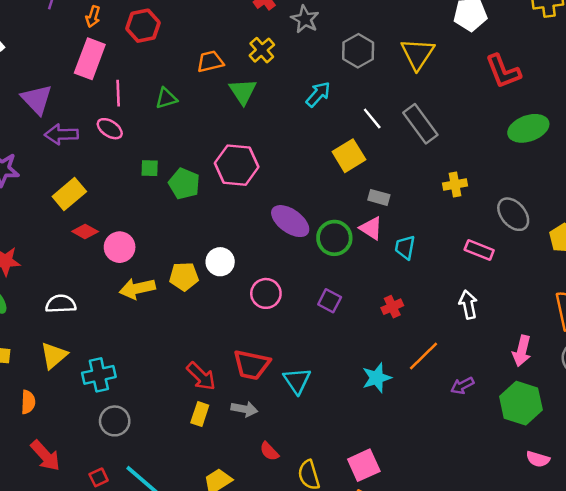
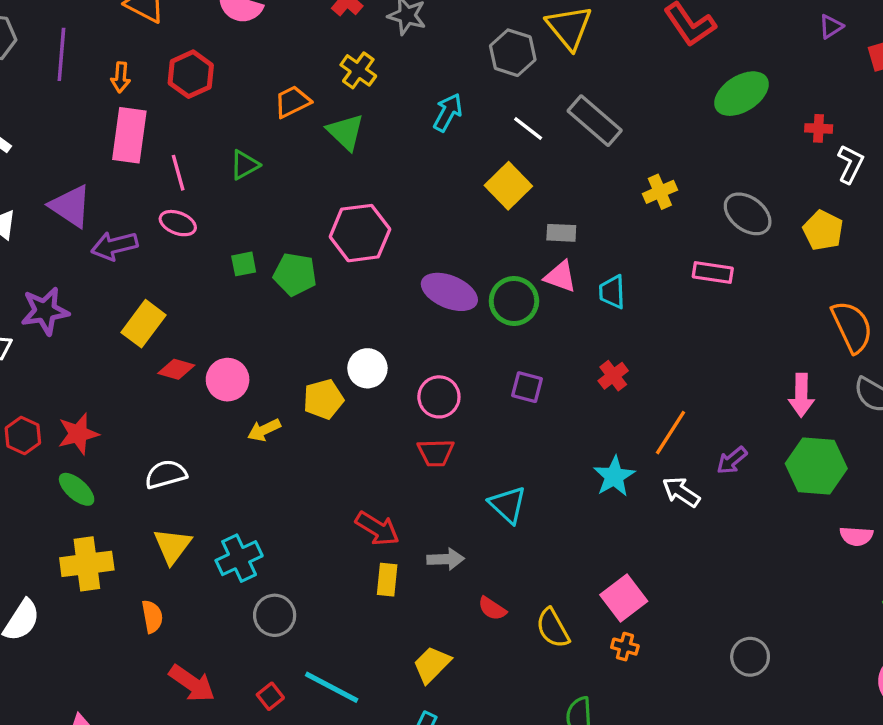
gray hexagon: (358, 51) -> (513, 53), moved
yellow arrow: (137, 289) -> (264, 430), size x0.7
white arrow: (468, 305) -> (681, 492), moved, turned -32
red trapezoid: (252, 365) -> (436, 453), moved, size x0.7

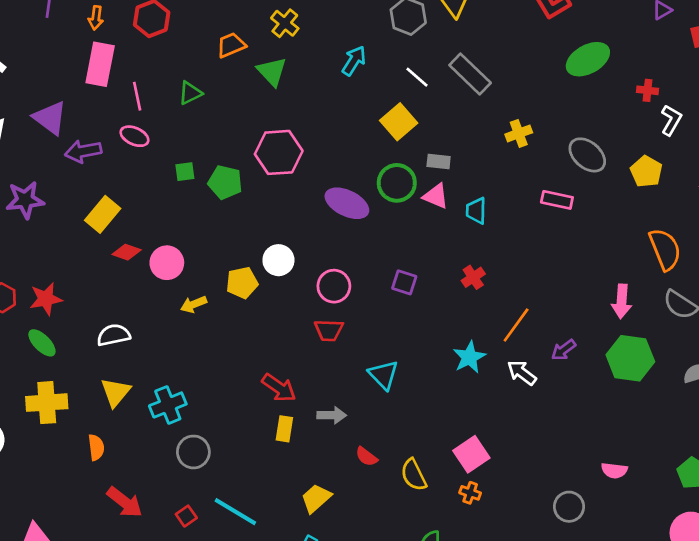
green circle: (514, 301) -> (397, 183), moved
pink semicircle: (856, 536) -> (614, 471), moved

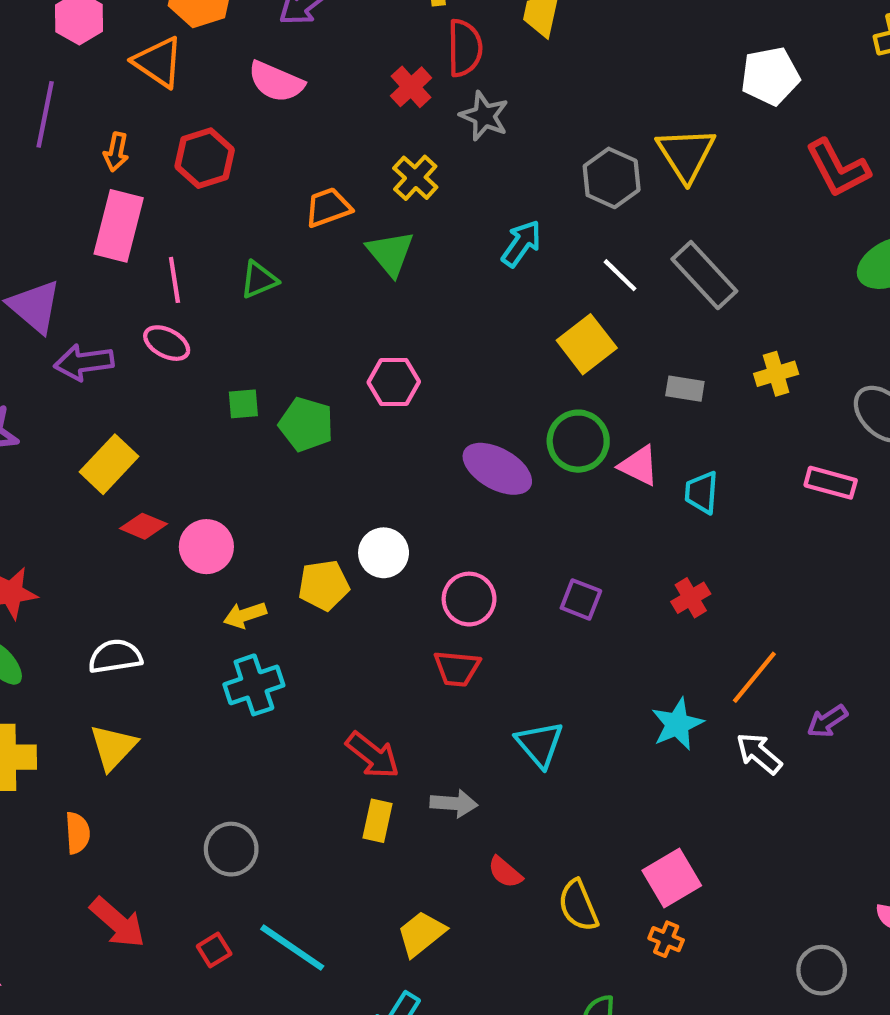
pink hexagon: (279, 152) -> (394, 382), size x0.7
gray rectangle: (439, 161) -> (685, 389), moved
cyan cross: (168, 405) -> (254, 685), moved

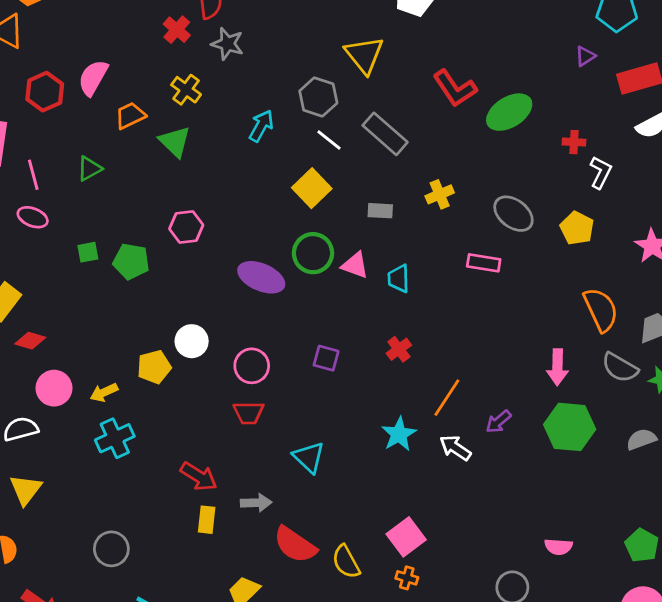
pink semicircle: (276, 82) -> (93, 78), moved, turned 102
red L-shape: (838, 168) -> (455, 88), moved
gray hexagon: (612, 178) -> (318, 97), moved
pink circle: (206, 547) -> (54, 388), moved
red semicircle: (505, 872) -> (295, 545), size x1.8

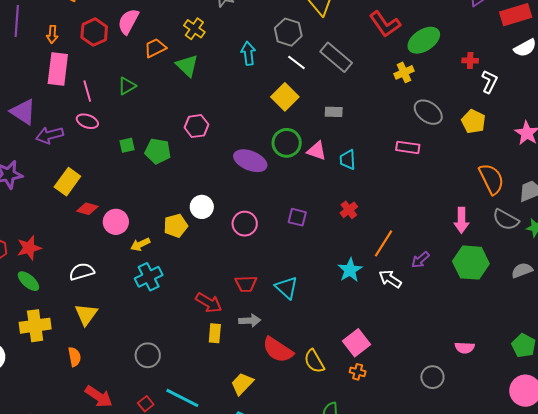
cyan arrow: (261, 126) -> (248, 53), turned -35
yellow cross: (440, 194) -> (404, 72), moved
pink circle: (54, 388) -> (116, 222), moved
red trapezoid: (249, 413) -> (246, 284), moved

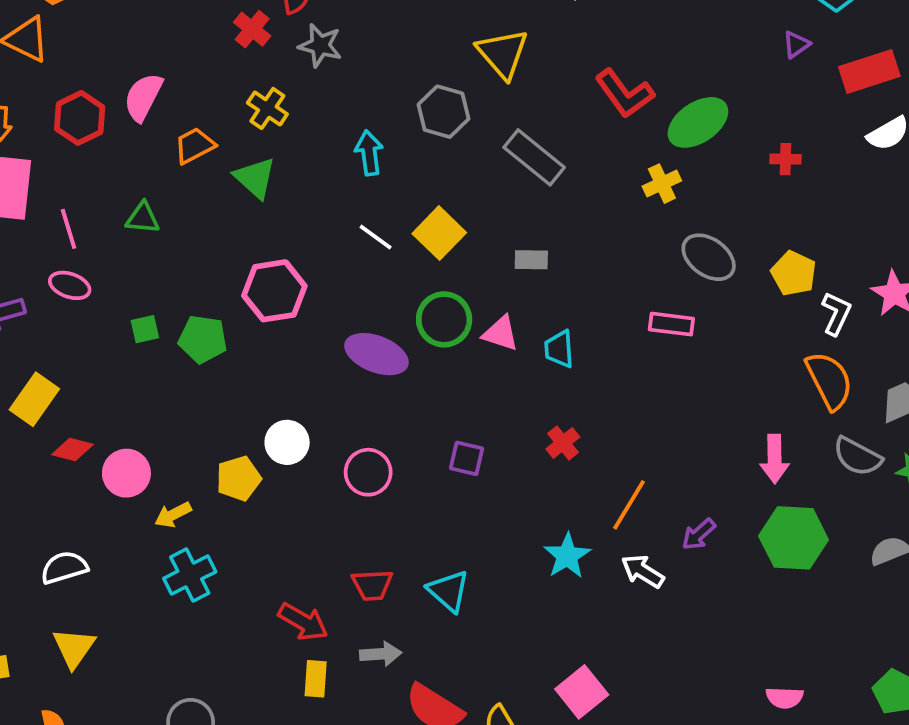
white line: (296, 62) -> (376, 237), moved
white L-shape: (489, 82) -> (836, 314), moved
green triangle: (127, 86) -> (143, 218), turned 36
pink hexagon: (196, 126) -> (274, 291), size x1.4

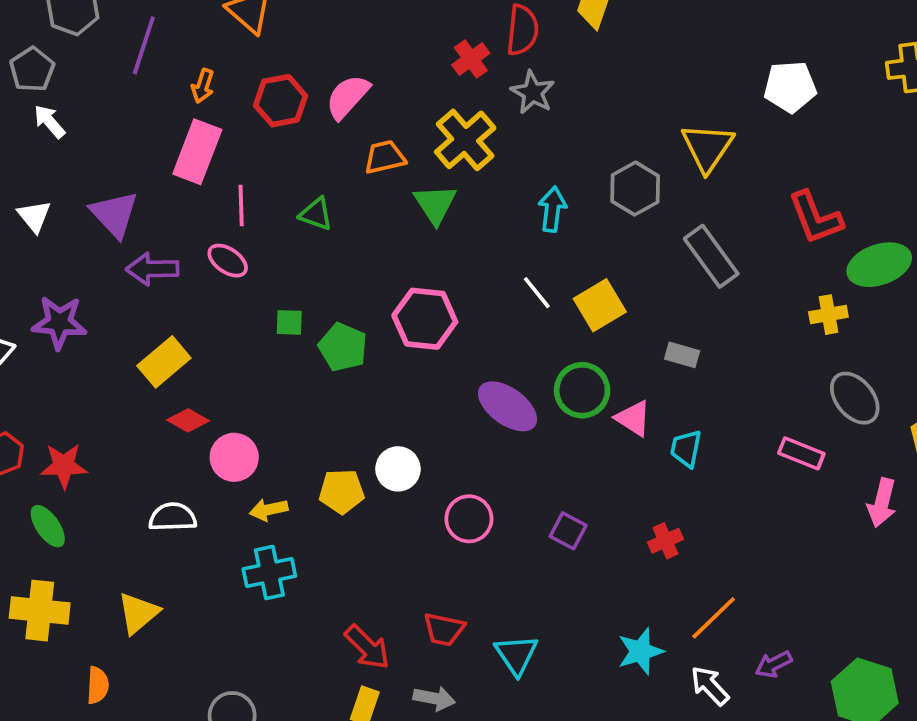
yellow cross: (267, 108) -> (465, 140), size x1.5
pink arrow: (775, 459) -> (882, 503), moved
white semicircle: (64, 568) -> (173, 517), moved

